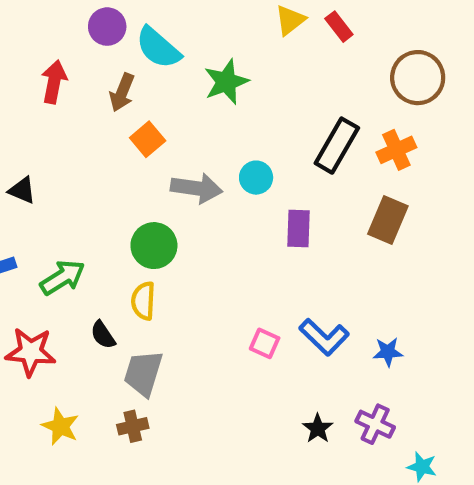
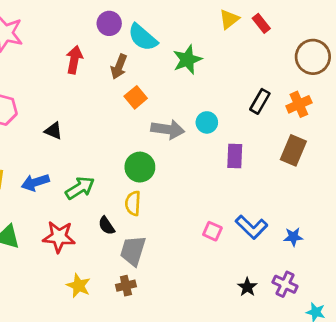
black rectangle: (337, 146) -> (260, 101), size x0.7

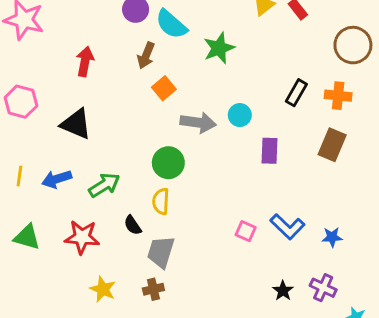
red arrow: (74, 60) -> (85, 61), moved
orange cross: (299, 104) -> (338, 96), turned 30
black triangle: (53, 131) -> (76, 124), size x1.6

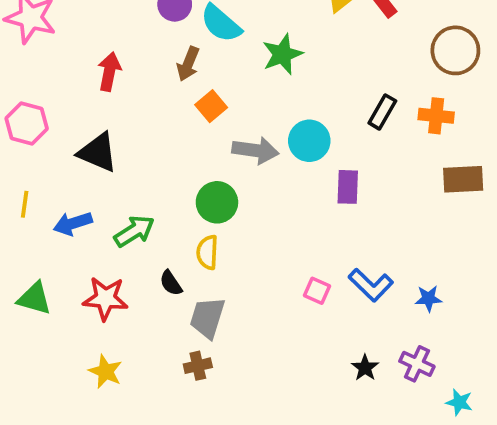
cyan circle: (240, 115) -> (309, 141), size x1.4
brown rectangle: (332, 145) -> (463, 179), moved, turned 64
yellow line: (19, 176) -> (25, 204), moved
yellow star: (103, 289) -> (105, 372), moved

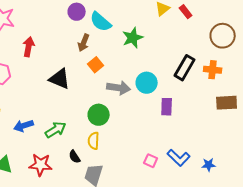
red arrow: (109, 72) -> (29, 47), moved
black rectangle: (382, 112) -> (185, 68), size x1.4
black triangle: (98, 152) -> (60, 79), moved

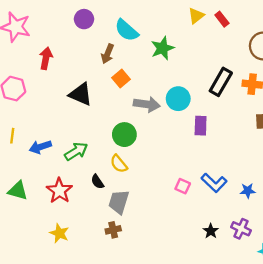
purple circle: (77, 12) -> (84, 19), moved
yellow semicircle: (94, 141) -> (119, 164), turned -42
red star: (41, 165) -> (59, 191), turned 30

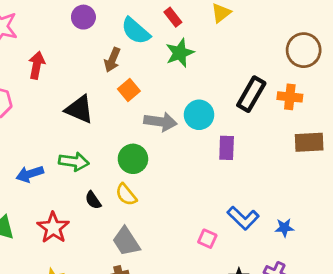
red rectangle: (222, 19) -> (173, 17), moved
green arrow: (76, 151) -> (74, 162), moved, turned 40
black semicircle: (97, 182) -> (93, 200), moved
pink square: (183, 186) -> (207, 239), moved
gray trapezoid: (119, 202) -> (126, 241), turned -50

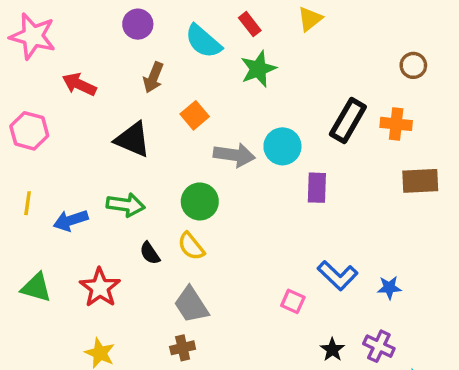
brown circle: (304, 50) -> (413, 65), size x0.6
brown arrow: (112, 60) -> (153, 77), moved
red arrow: (37, 65) -> (79, 84), turned -76

